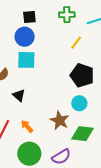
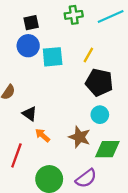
yellow line: (76, 43) -> (88, 55), moved
cyan square: (26, 60) -> (53, 57), moved
orange arrow: (27, 126) -> (43, 135), moved

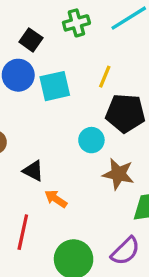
black square: (31, 23) -> (31, 40), moved, turned -35
cyan circle: (100, 115) -> (91, 140), moved
brown star: (79, 137) -> (118, 174), moved

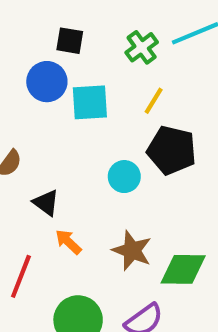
green cross: (76, 23) -> (142, 47), moved, turned -30
black square: (31, 40) -> (70, 41), turned -35
brown star: (118, 174) -> (132, 251), moved

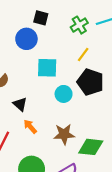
cyan square: (90, 102) -> (47, 68), moved
brown star: (132, 251) -> (64, 134), turned -30

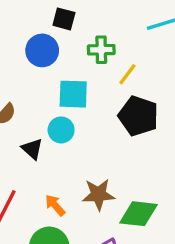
green cross: (79, 25) -> (101, 50), moved, turned 30
cyan circle: (64, 94) -> (61, 130), moved
orange arrow: (30, 126) -> (55, 205), moved

